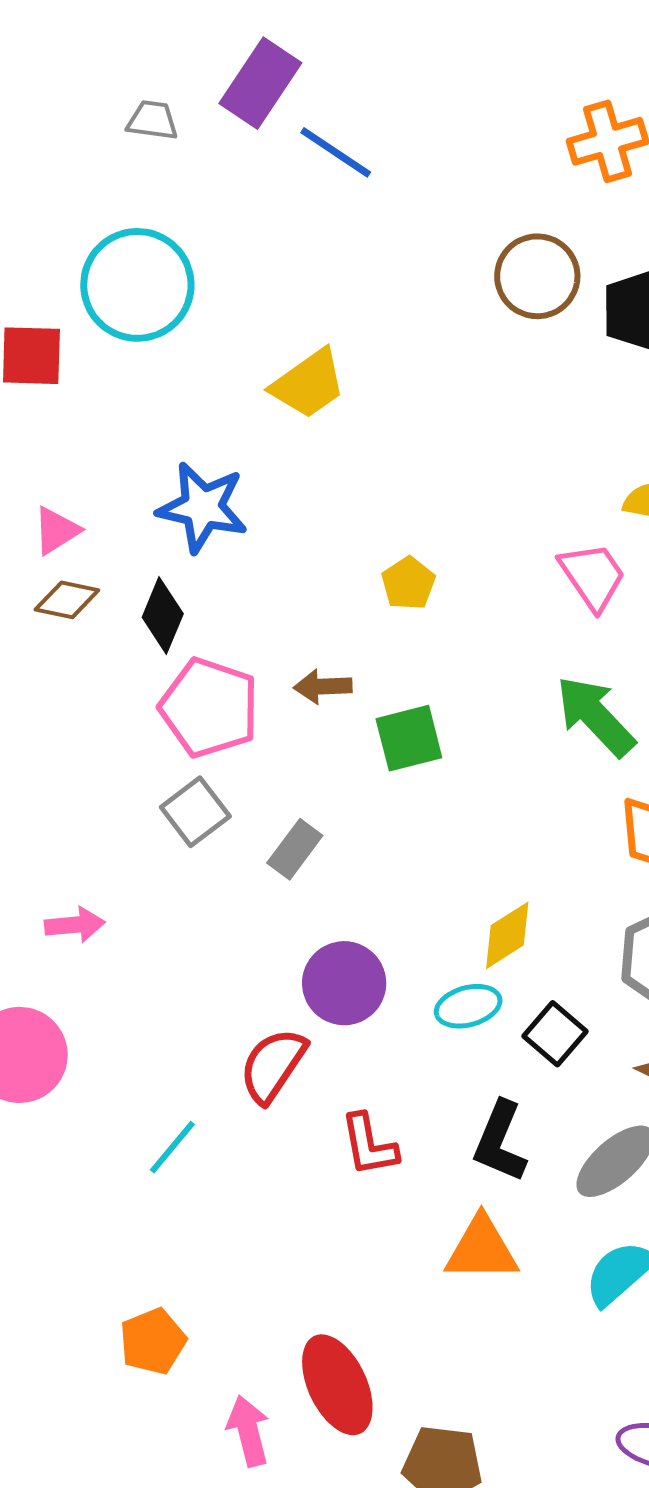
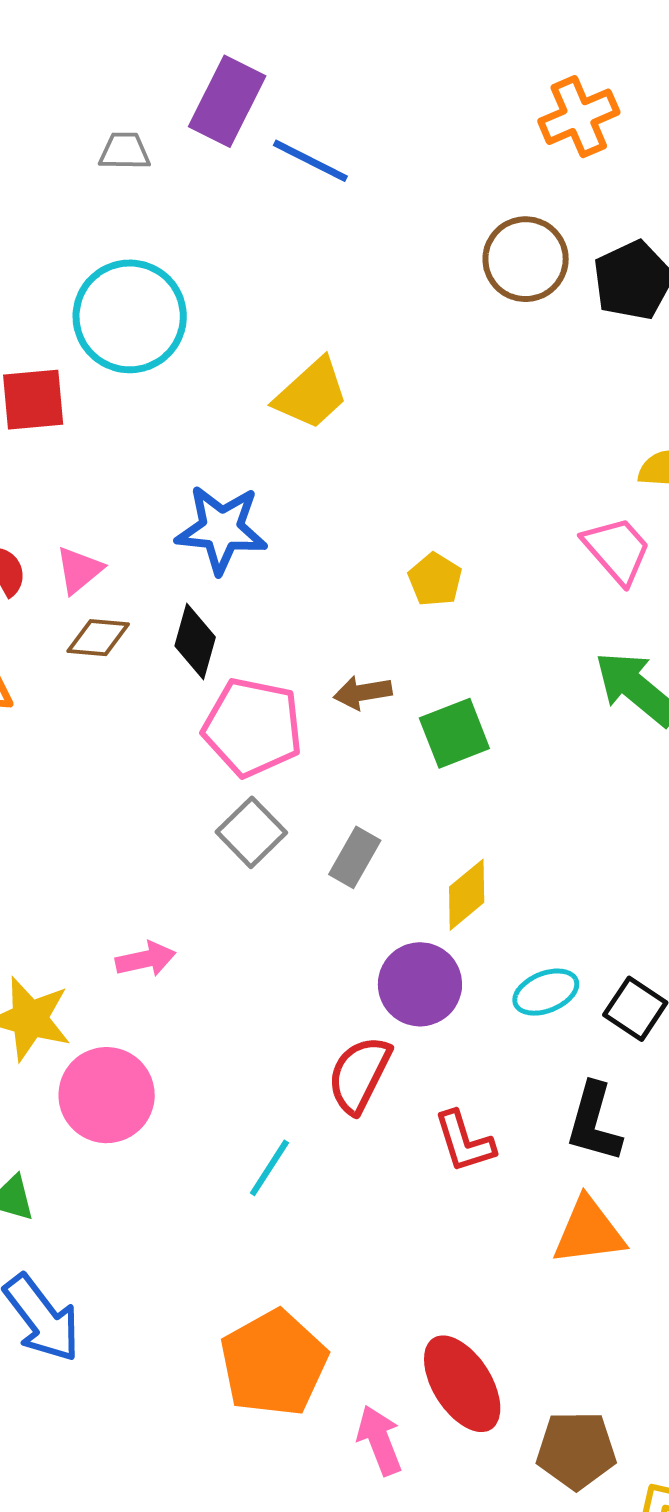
yellow diamond: (507, 935) -> (467, 895), moved
orange pentagon: (153, 1341) -> (274, 1363), size x1.6

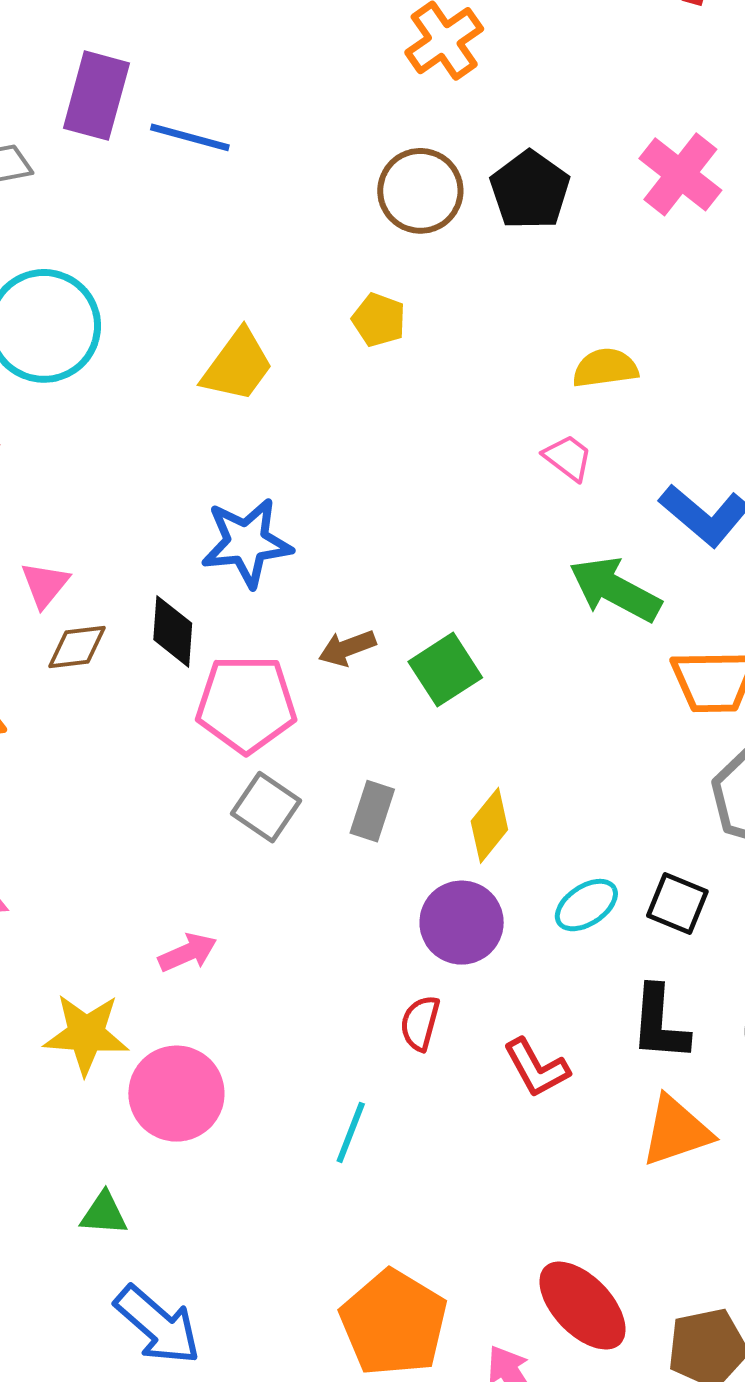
blue star: (221, 529) -> (247, 543), moved
pink trapezoid: (617, 550) -> (568, 458), size x0.7
yellow pentagon: (435, 580) -> (379, 320), moved
red semicircle: (359, 1075) -> (420, 1023), size x0.7

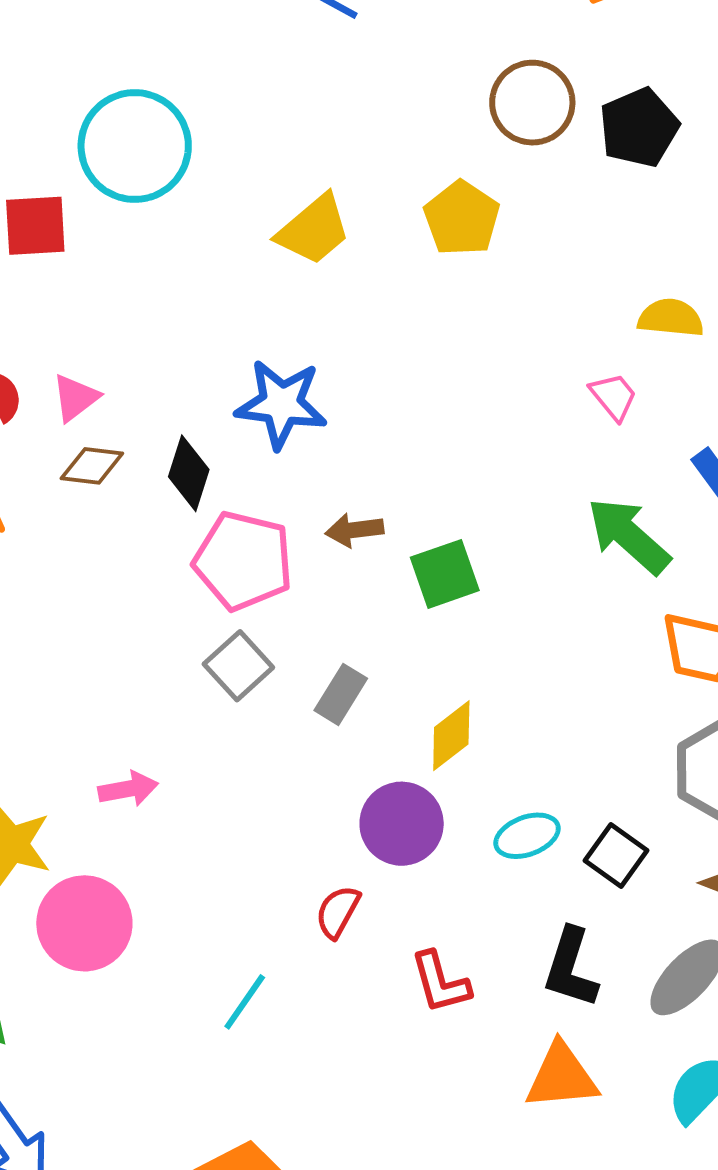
yellow pentagon: (379, 320) -> (462, 218), size x1.4

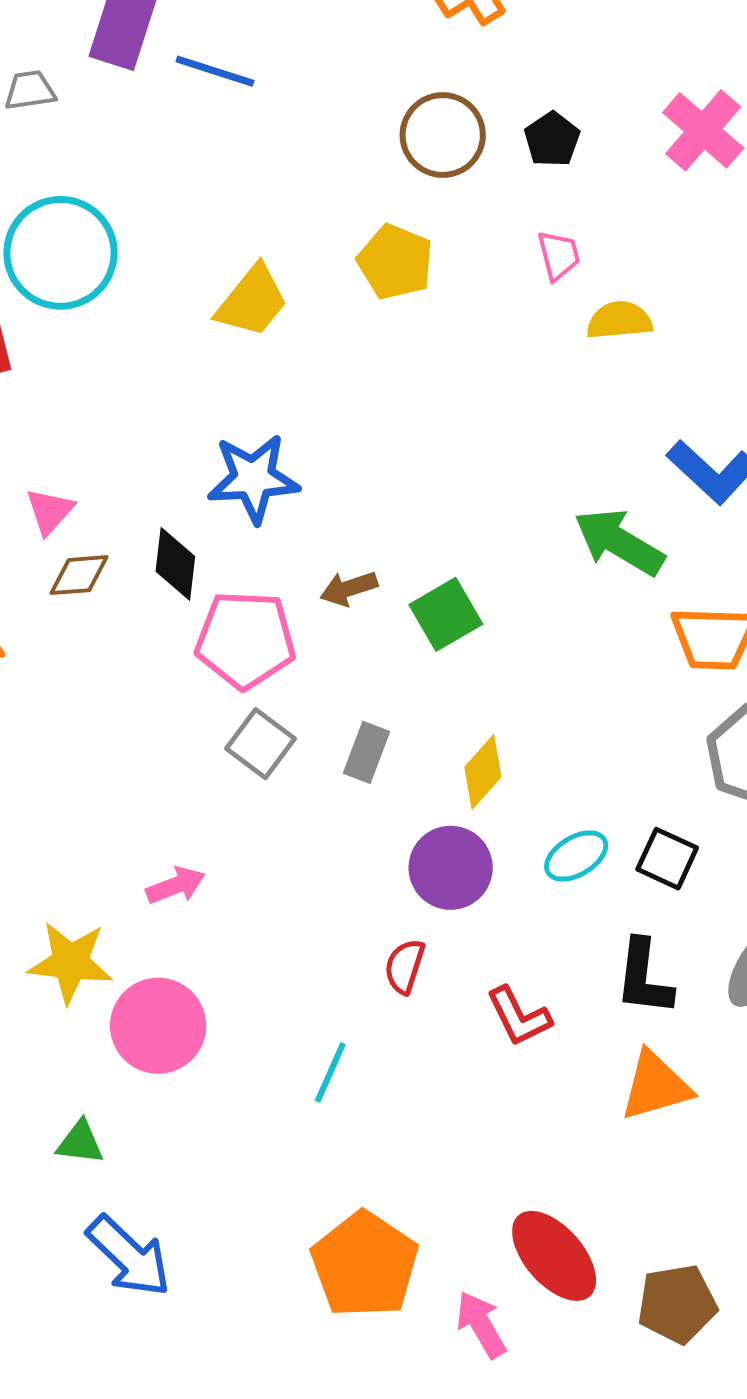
black pentagon: (639, 128) -> (552, 139), size x0.7
pink trapezoid: (614, 396) -> (559, 255), moved, turned 36

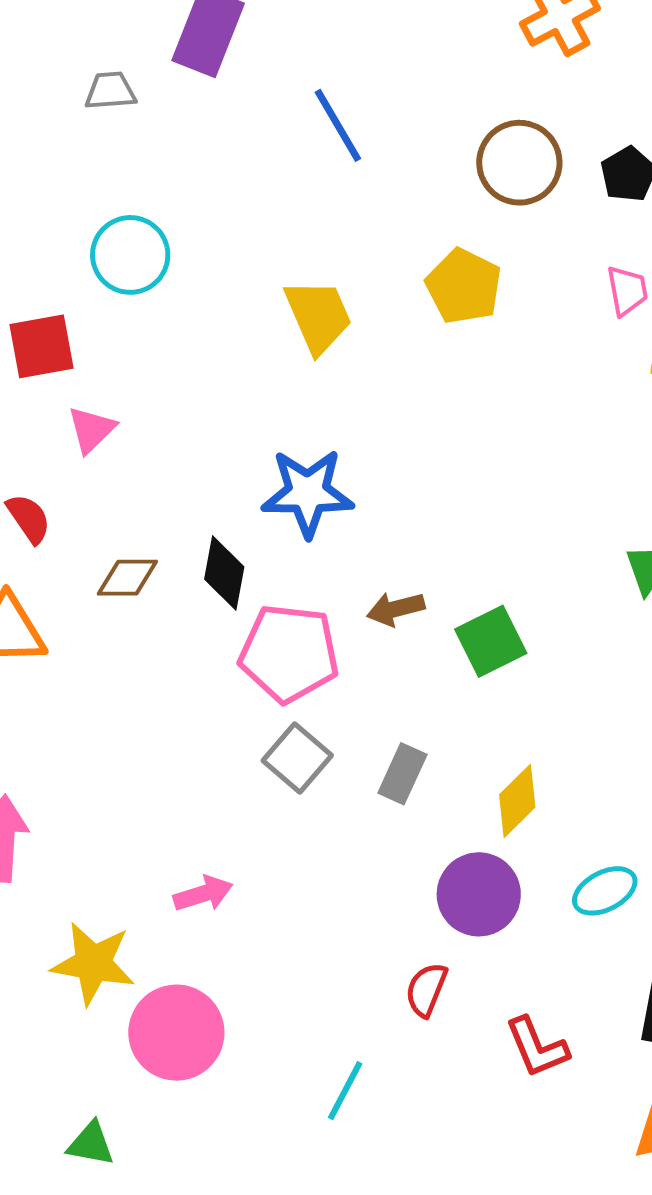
blue line: (215, 71) -> (338, 125), moved, turned 38
cyan circle: (60, 253) -> (130, 255), size x0.7
yellow trapezoid: (252, 301) -> (318, 316), turned -66
pink triangle: (50, 511) -> (91, 430), moved

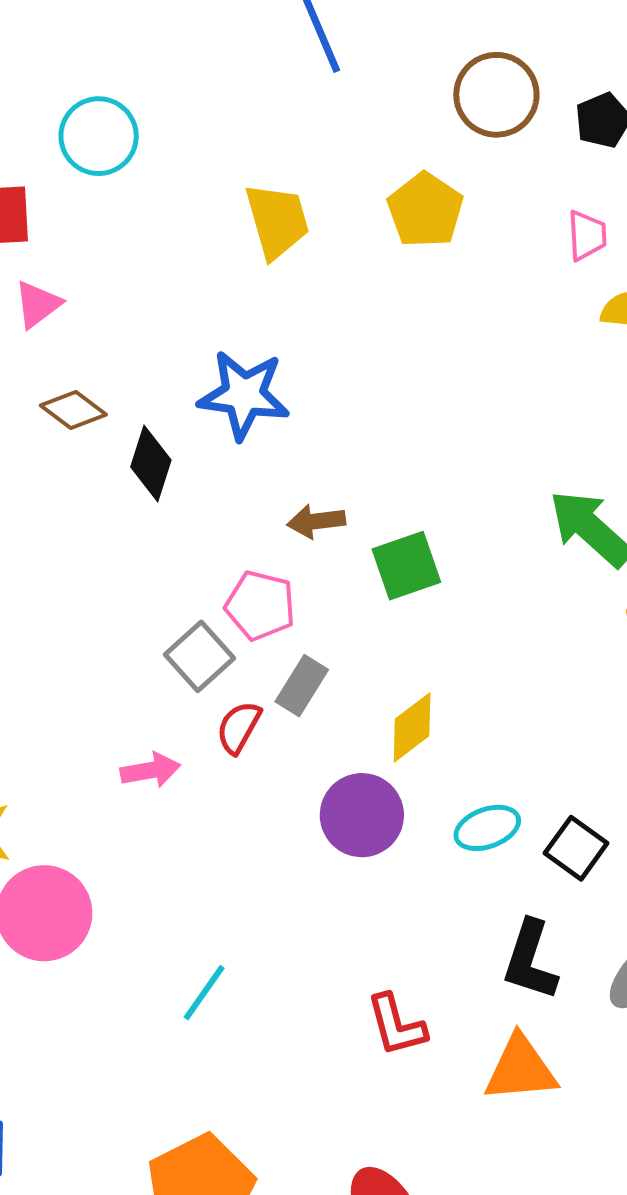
brown diamond: (127, 578) -> (73, 410), moved, turned 30
pink pentagon: (289, 653) -> (260, 606), moved, size x0.7
pink arrow: (203, 894) -> (150, 770), moved
red semicircle: (426, 990) -> (239, 727), moved
red L-shape: (537, 1047) -> (396, 1025), moved

